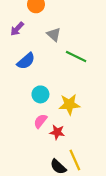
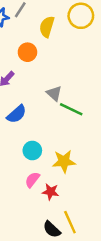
gray triangle: (54, 34) -> (54, 93), moved

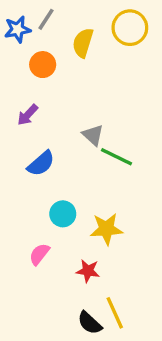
orange circle: (27, 52) -> (43, 65), moved
pink semicircle: (32, 180) -> (39, 254), moved

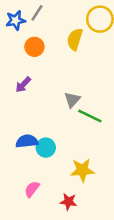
yellow semicircle: (83, 43) -> (75, 39), moved
gray triangle: (93, 135) -> (72, 100), turned 30
blue semicircle: (41, 164) -> (27, 141), moved, turned -145
cyan circle: (63, 214) -> (46, 148), moved

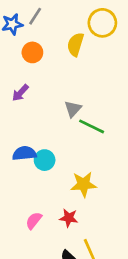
pink semicircle: (32, 189) -> (34, 221), moved

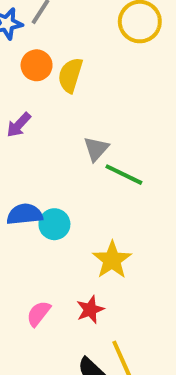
yellow semicircle: (75, 44) -> (70, 75), moved
yellow star: (84, 184) -> (112, 260), turned -30
red star: (69, 218) -> (90, 310), turned -30

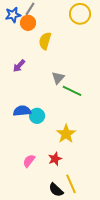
orange circle: (37, 65) -> (28, 23), moved

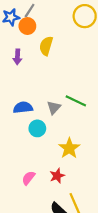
purple arrow: (19, 66) -> (17, 57), moved, turned -40
gray triangle: (58, 78) -> (54, 108), moved
blue semicircle: (22, 111) -> (23, 108), moved

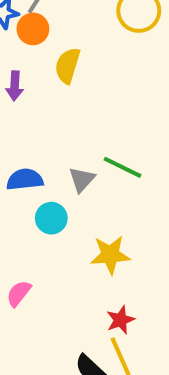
yellow star: (69, 148) -> (110, 255), turned 30
red star: (57, 176) -> (120, 320), moved
pink semicircle: (28, 178) -> (19, 293), moved

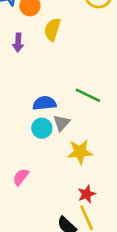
blue semicircle: (25, 180) -> (44, 103), moved
gray triangle: (82, 180) -> (62, 123), moved

